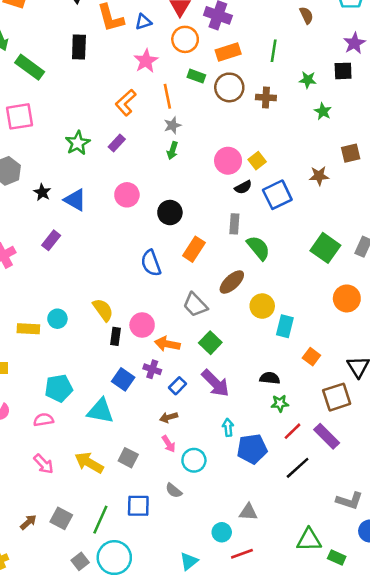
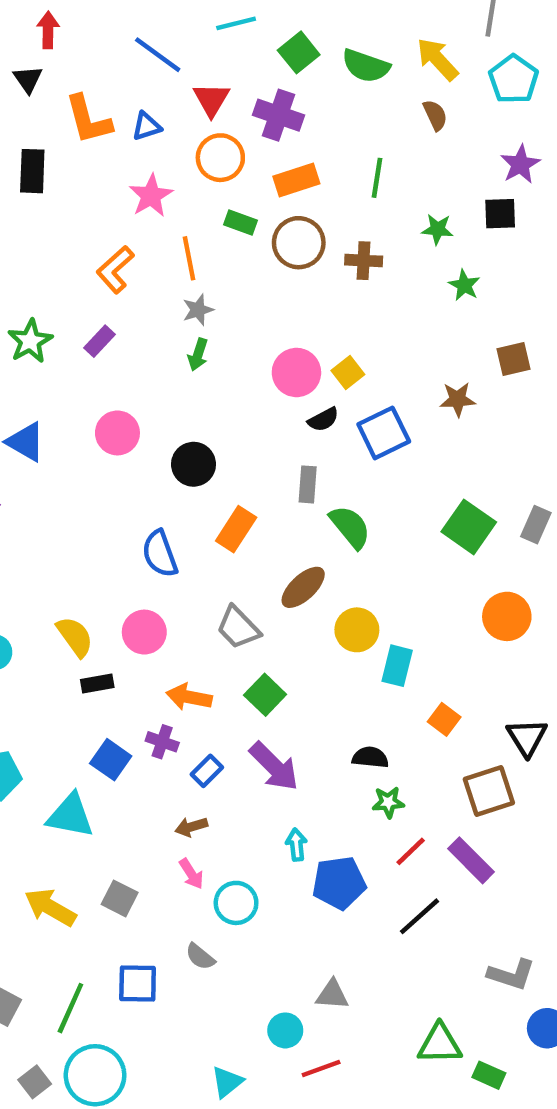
pink circle: (142, 325) -> (144, 632), moved
black rectangle: (116, 336) -> (97, 684), turned 72

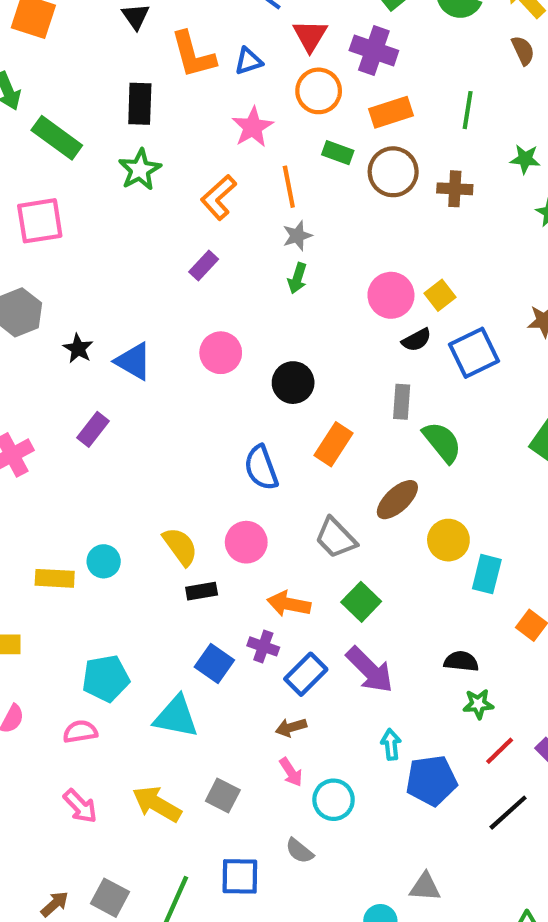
green star: (30, 341) -> (140, 170), moved
blue rectangle: (207, 771) -> (306, 674), size x1.4

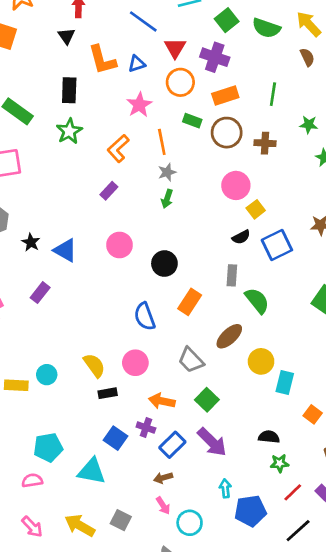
pink circle: (391, 295) -> (236, 185), moved

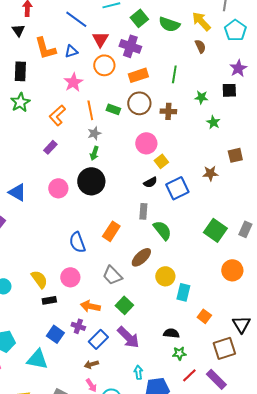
green rectangle: (192, 121) -> (113, 109), moved
black circle: (164, 264) -> (91, 181), moved, size x1.4

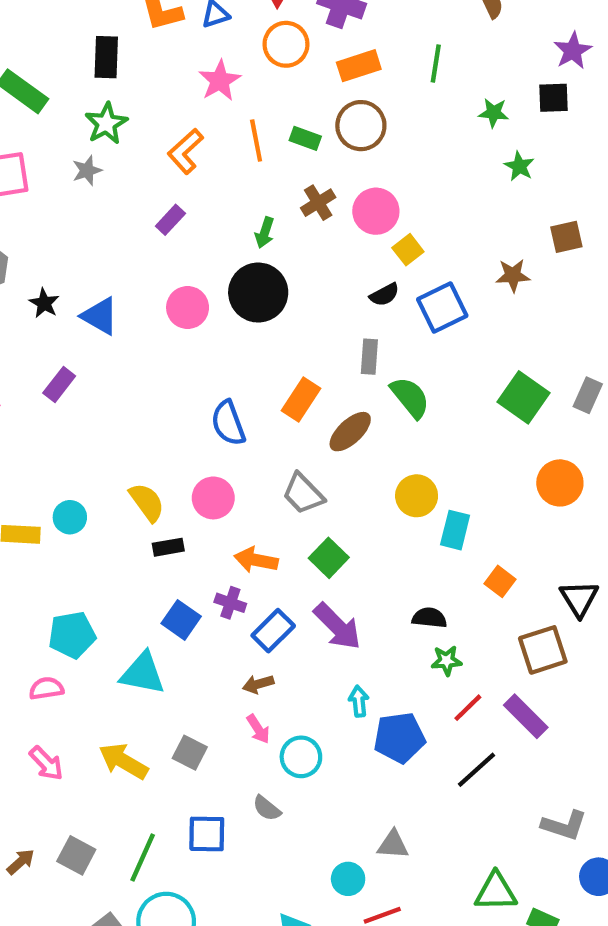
brown cross: (168, 111) -> (318, 203), moved, turned -35
gray star: (94, 133) -> (87, 171), moved
brown ellipse: (141, 257) -> (350, 432), moved

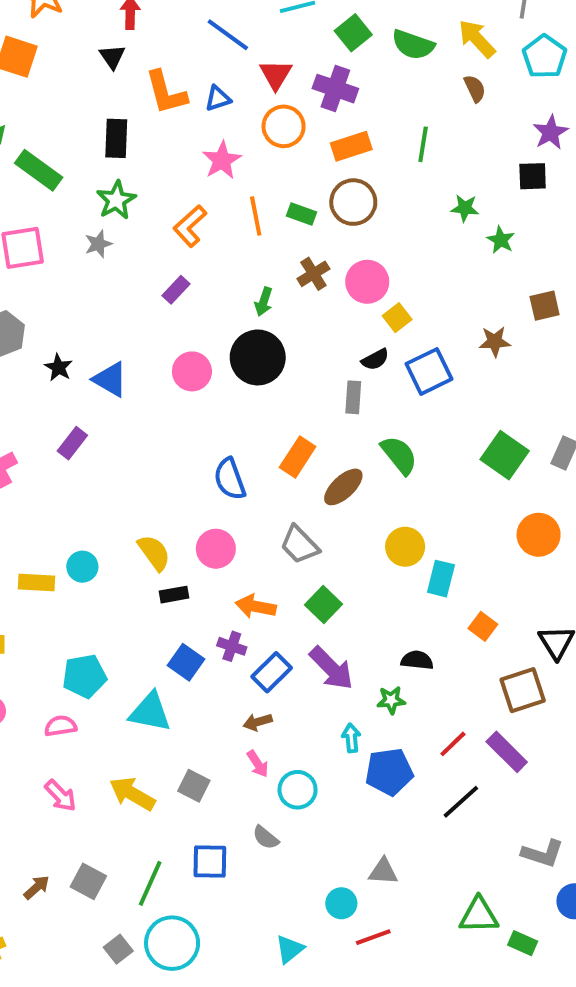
green star: (494, 113) -> (465, 208), moved
gray rectangle: (369, 357) -> (353, 397), moved
green star: (447, 661) -> (391, 700), moved

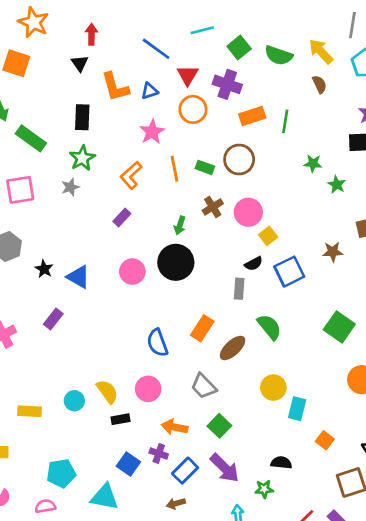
orange rectangle: (351, 146) -> (252, 116), moved
cyan circle: (82, 567) -> (74, 401), moved

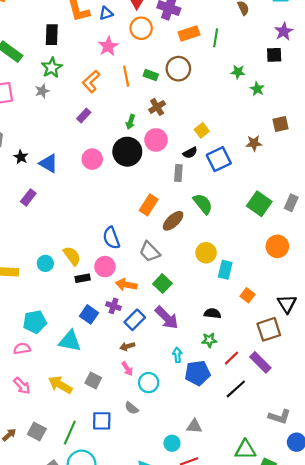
pink circle: (248, 212) -> (156, 140), moved
blue semicircle: (157, 343) -> (111, 238), moved
pink circle: (148, 389) -> (105, 267), moved
green star: (264, 489) -> (209, 340), moved

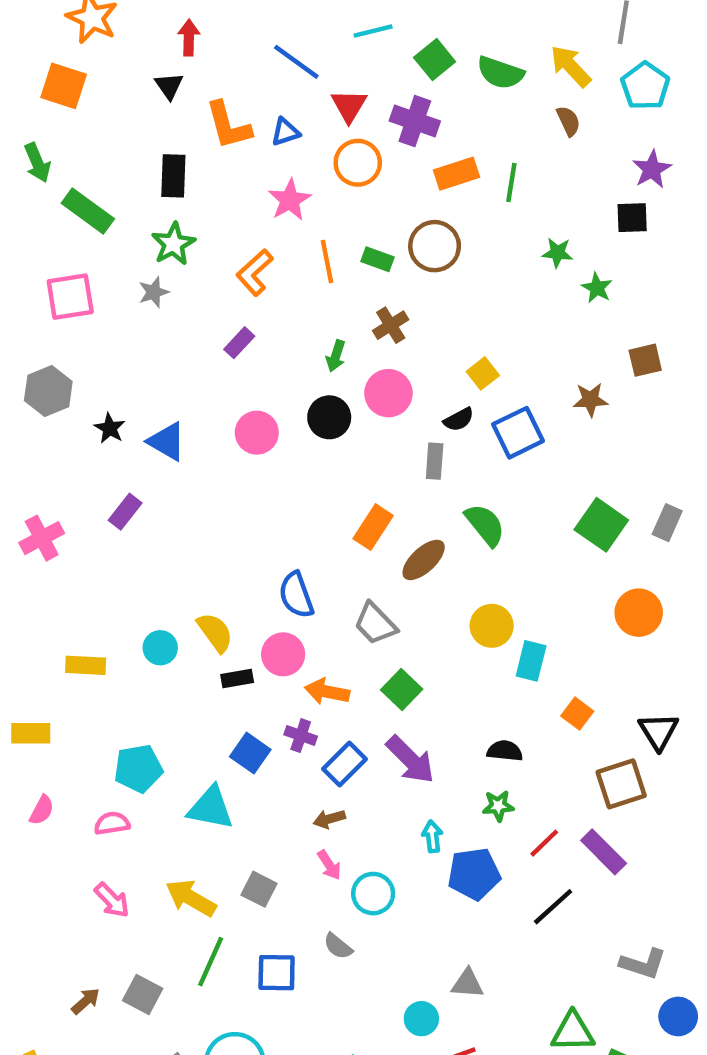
black circle: (127, 152) -> (329, 417), size x0.7
green line: (70, 433) -> (211, 962), moved

